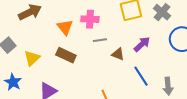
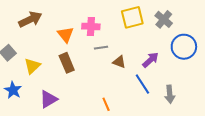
purple arrow: (142, 44) -> (151, 60), moved
brown rectangle: (66, 55) -> (67, 63), turned 42

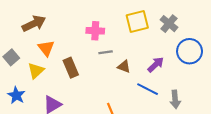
orange triangle: (66, 35) -> (46, 48), moved
blue line: (142, 84) -> (148, 89), turned -30

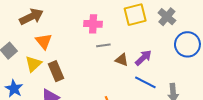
purple arrow: (156, 65) -> (143, 58), moved
brown rectangle: (71, 68) -> (56, 71), moved

